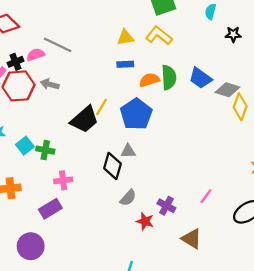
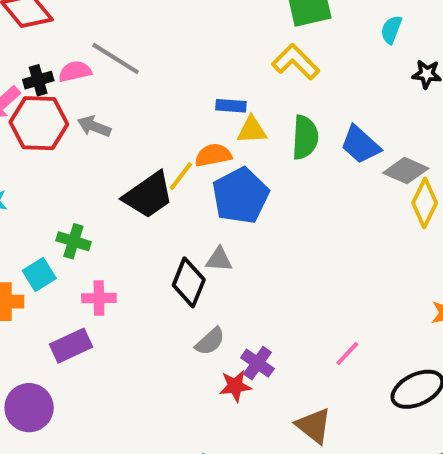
yellow triangle: (125, 37) -> (252, 130), moved
orange semicircle: (149, 80) -> (213, 155), moved
cyan square: (25, 146) -> (39, 274), moved
purple cross: (166, 206) -> (257, 363), moved
red star: (145, 221) -> (235, 386), turned -30

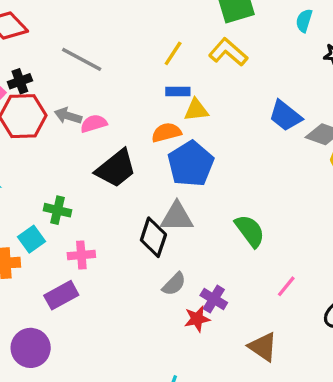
pink semicircle: (75, 71) -> (94, 124), moved
green semicircle: (305, 137) -> (250, 231), moved, turned -36
yellow line: (181, 176) -> (173, 53), moved
gray triangle: (219, 259) -> (177, 217), size x1.5

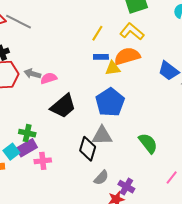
gray line: (82, 59) -> (18, 22), moved
orange semicircle: (166, 133) -> (127, 56), moved, size x1.4
purple rectangle: (61, 295) -> (27, 148), moved

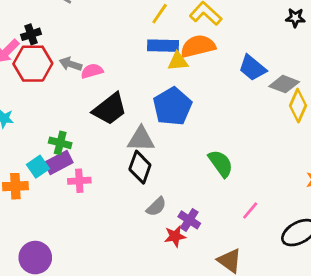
blue rectangle: (101, 57) -> (163, 46), size x1.5
gray triangle: (102, 136) -> (141, 139), moved

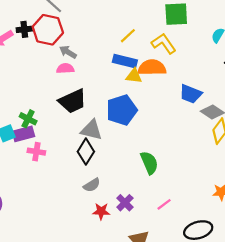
red hexagon: (33, 64) -> (48, 30), moved
gray arrow: (71, 64) -> (68, 52), moved
blue trapezoid: (252, 68) -> (191, 94), turned -30
purple cross: (189, 220) -> (125, 203), moved

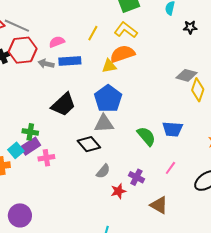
blue rectangle: (125, 61) -> (70, 61), moved
pink semicircle: (65, 68) -> (57, 42), moved
blue trapezoid: (191, 94) -> (173, 129), moved
gray triangle: (92, 130) -> (104, 124), moved
black diamond: (86, 152) -> (89, 144), turned -55

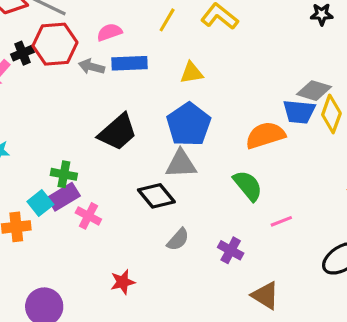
orange semicircle: (122, 54) -> (265, 135), moved
blue trapezoid: (173, 129) -> (299, 112), moved
pink cross: (46, 158) -> (88, 216), turned 35
pink line: (170, 168) -> (281, 221), moved, turned 32
red star: (118, 191) -> (123, 282), moved

